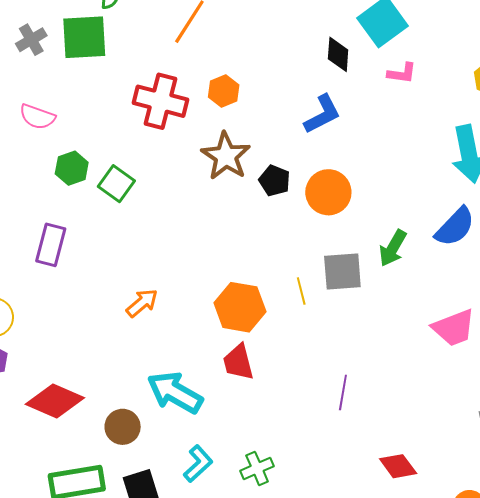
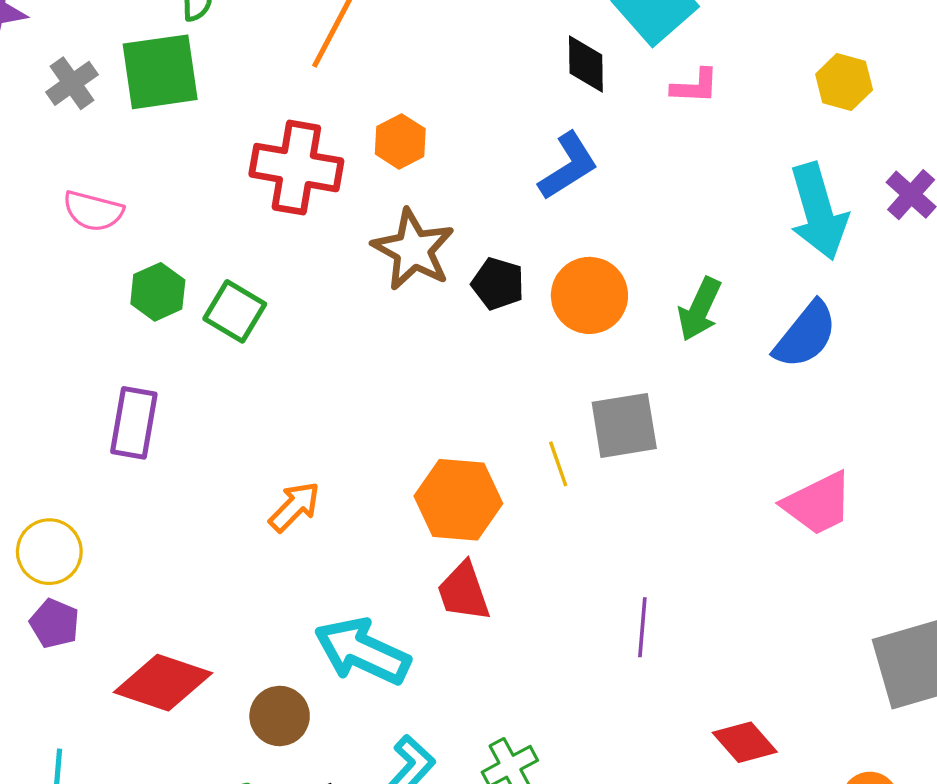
green arrow: (393, 248) -> (700, 309), moved

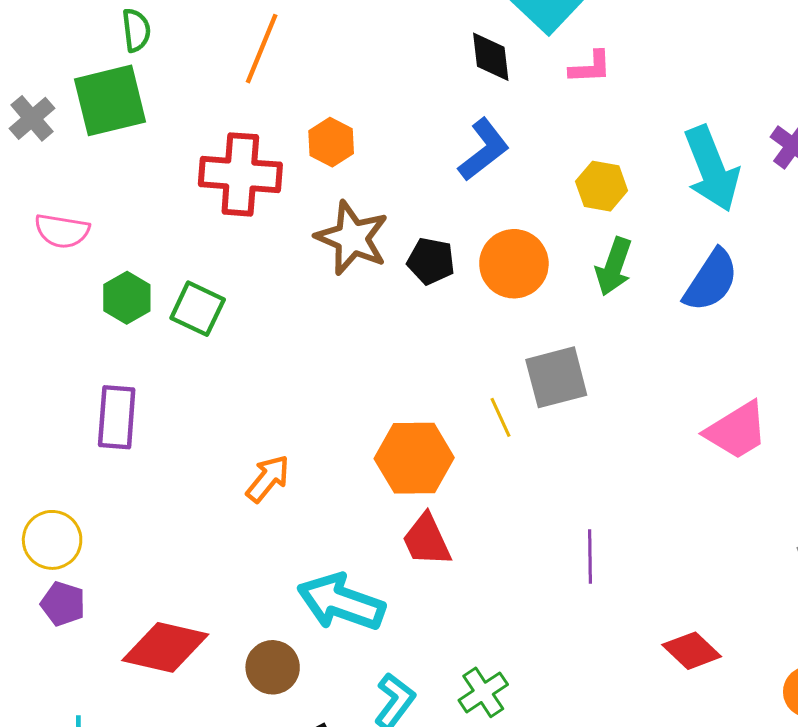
yellow hexagon: (844, 82) -> (602, 186), moved

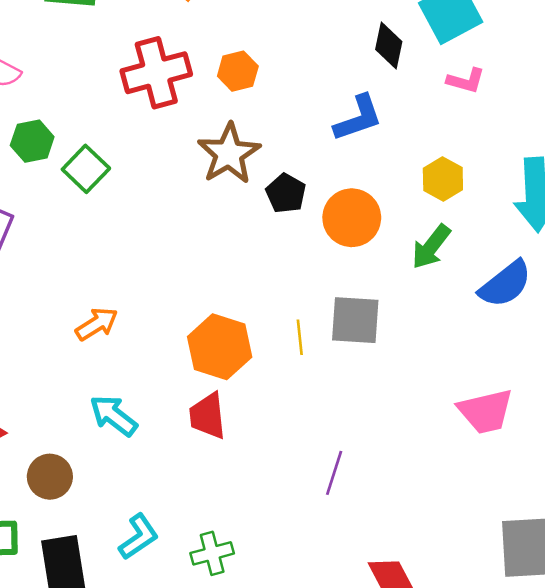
red cross: (240, 174) -> (156, 73), turned -38
cyan arrow: (341, 602) -> (114, 416), moved, size x0.7

